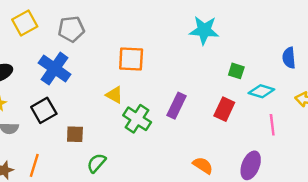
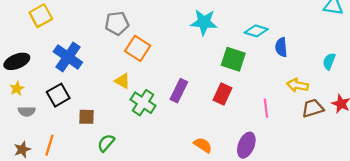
gray pentagon: (71, 29) -> (117, 23), moved
orange square: (131, 59) -> (138, 48), turned 30
green square: (236, 71) -> (233, 59), size x1.6
cyan diamond: (261, 91) -> (256, 31), moved

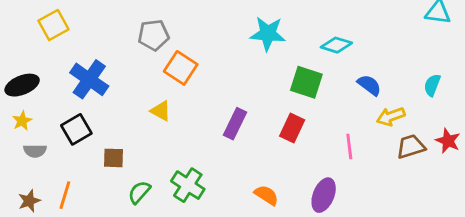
blue semicircle: (281, 47) -> (369, 85), moved, turned 132
yellow arrow: (297, 85) -> (391, 117), turned -30
green cross: (143, 103) -> (188, 185), moved

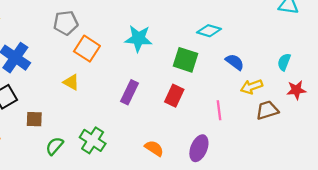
cyan star: (268, 34) -> (138, 39), moved
red star: (448, 141) -> (296, 90), moved, turned -30

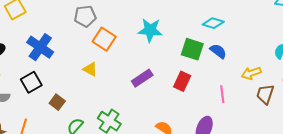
blue semicircle: (235, 62) -> (218, 51), moved
purple rectangle: (130, 92) -> (142, 78), turned 30
brown trapezoid: (267, 110) -> (265, 94), turned -55
brown square: (34, 119) -> (57, 102), turned 35

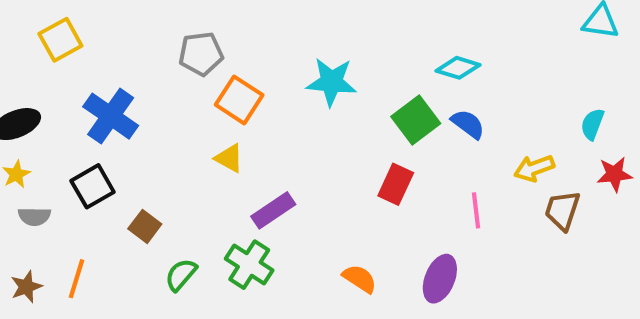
green square: (192, 49) -> (416, 120), turned 35
yellow triangle: (90, 69) -> (229, 158), moved
purple rectangle: (142, 78) -> (273, 210), moved

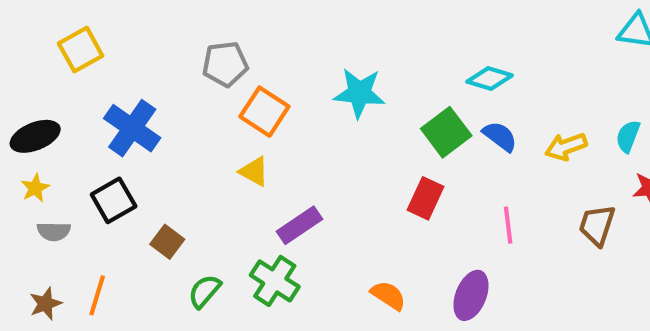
yellow arrow: (534, 168) -> (566, 147), moved

